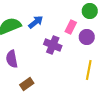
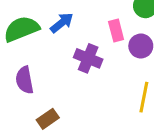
pink rectangle: (71, 27) -> (116, 31), turned -40

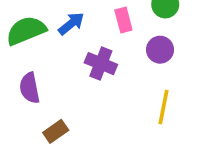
pink rectangle: (116, 31) -> (123, 20), moved

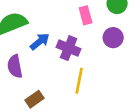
blue arrow: (71, 24) -> (40, 42), moved
yellow line: (163, 107) -> (79, 81), moved

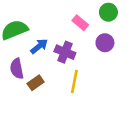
pink rectangle: (86, 15) -> (80, 23), turned -35
brown rectangle: (35, 99) -> (36, 83), moved

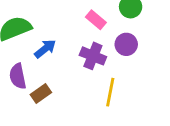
purple cross: (65, 52) -> (93, 56), moved
yellow line: (74, 82) -> (110, 92), moved

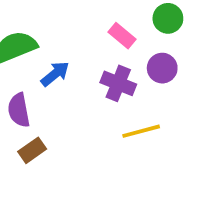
yellow line: (110, 92) -> (141, 131), turned 64
brown rectangle: (41, 94) -> (32, 150), moved

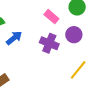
yellow line: (141, 131) -> (78, 70), moved, turned -36

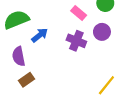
yellow line: (78, 70) -> (106, 85), moved

